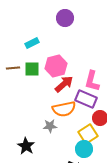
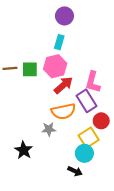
cyan rectangle: (32, 43) -> (59, 42), moved, turned -48
purple rectangle: (86, 99) -> (87, 101), turned 35

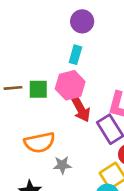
red arrow: (63, 85) -> (81, 109), turned 102
orange semicircle: (63, 111) -> (40, 142), moved

